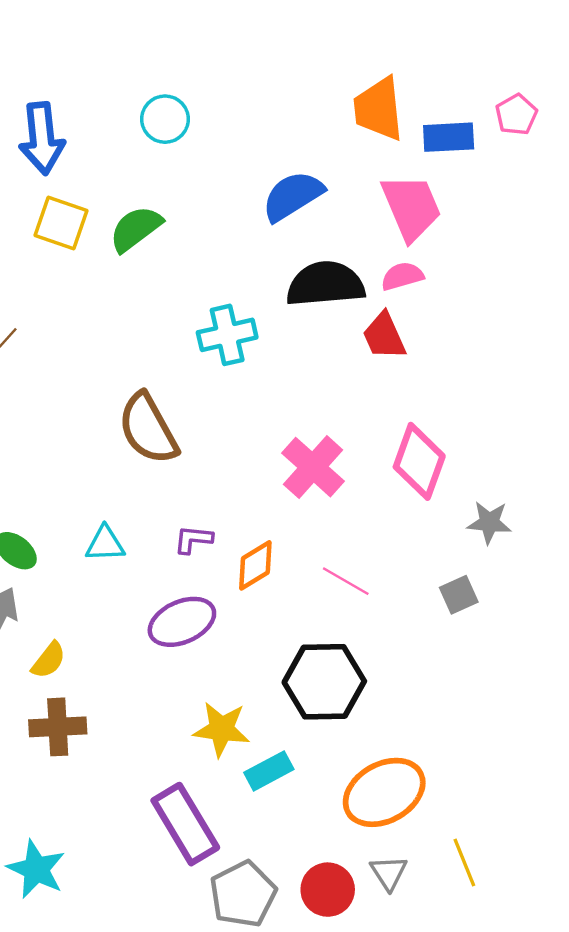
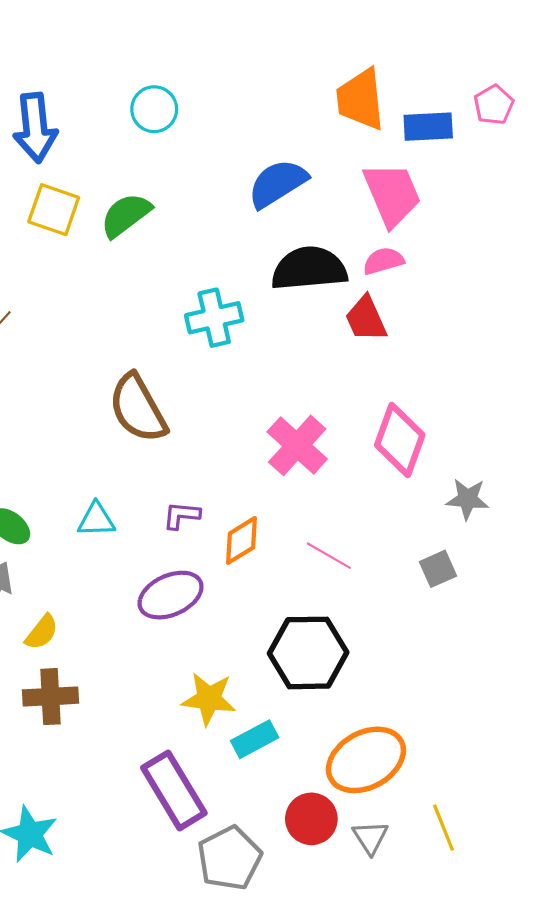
red circle: (328, 890) -> (311, 819), moved

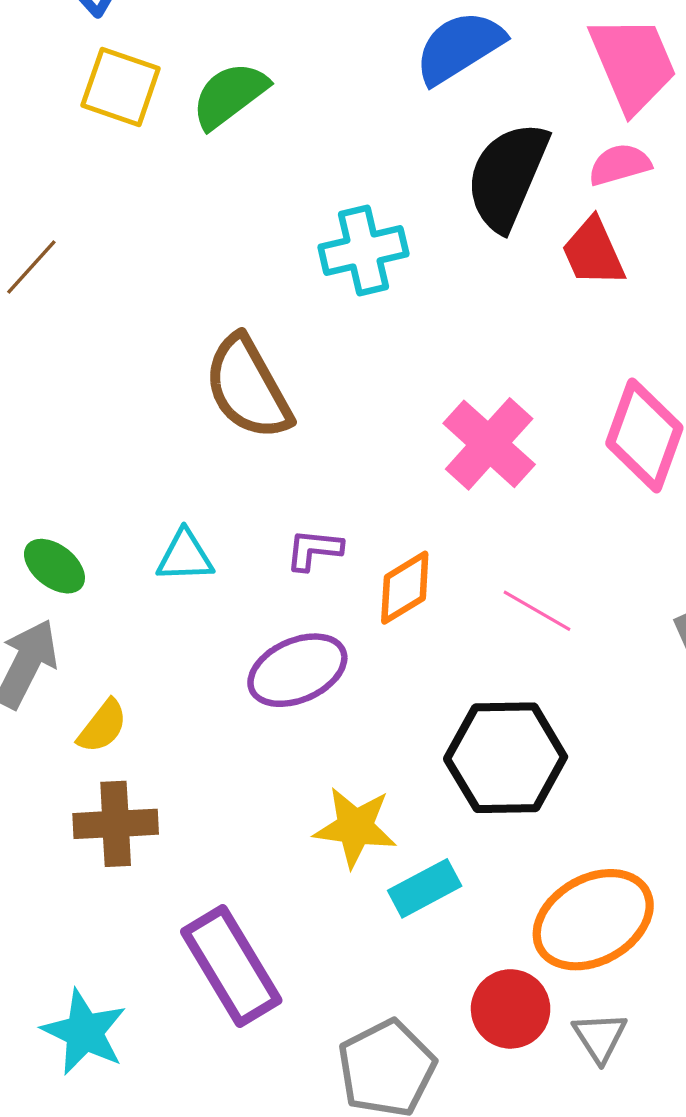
black semicircle: (309, 269) -> (507, 176), turned -62
purple rectangle: (174, 790) -> (231, 966), moved

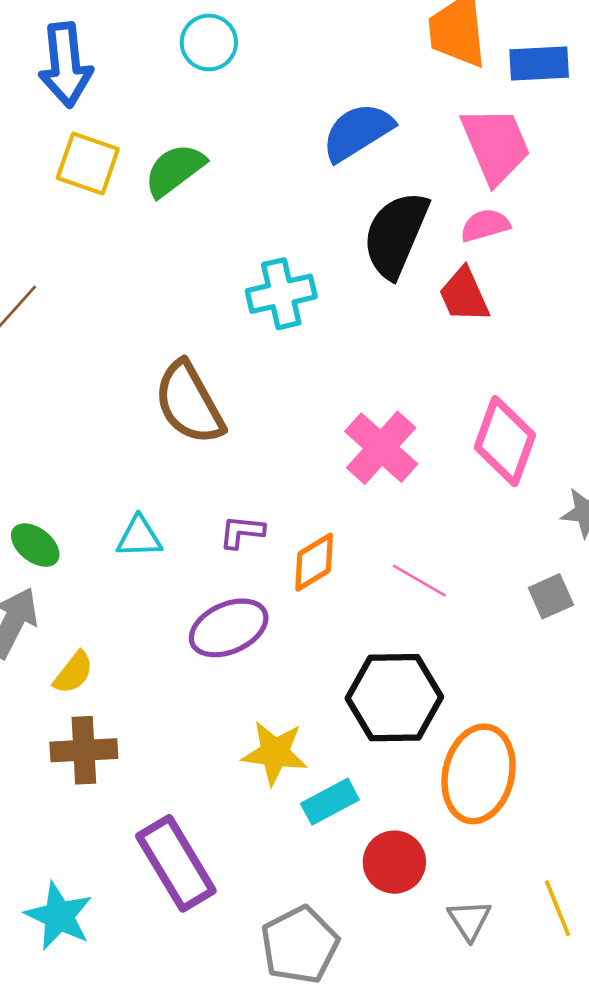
orange ellipse: (593, 920) -> (479, 774), moved, turned -48
red circle: (511, 1009) -> (394, 862), moved

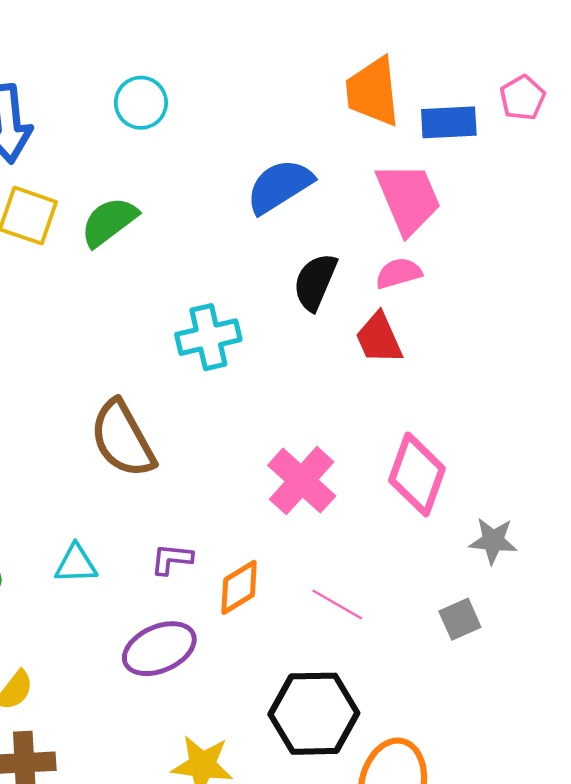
black semicircle: (396, 235) -> (315, 282), size x0.7

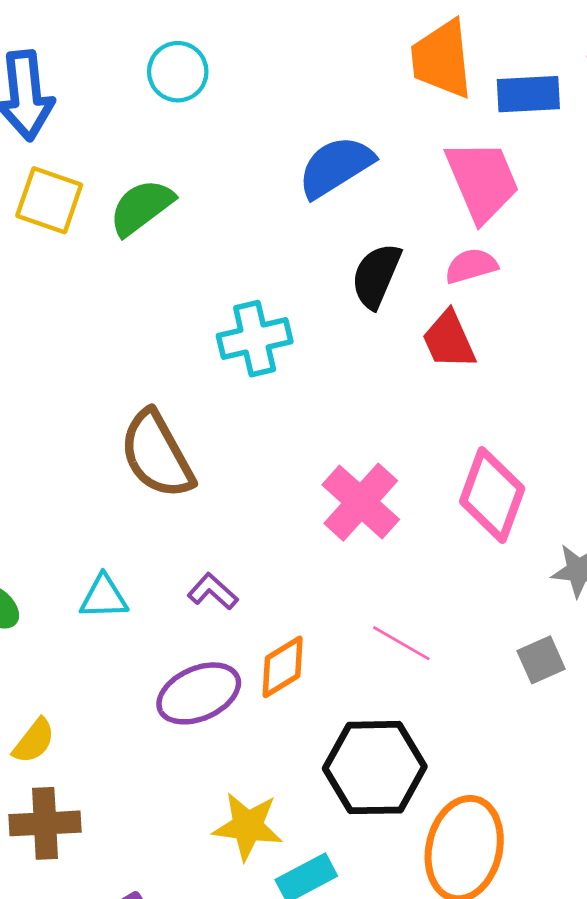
purple L-shape: (172, 559) -> (213, 591), turned 36
orange diamond: (239, 587) -> (283, 667), moved

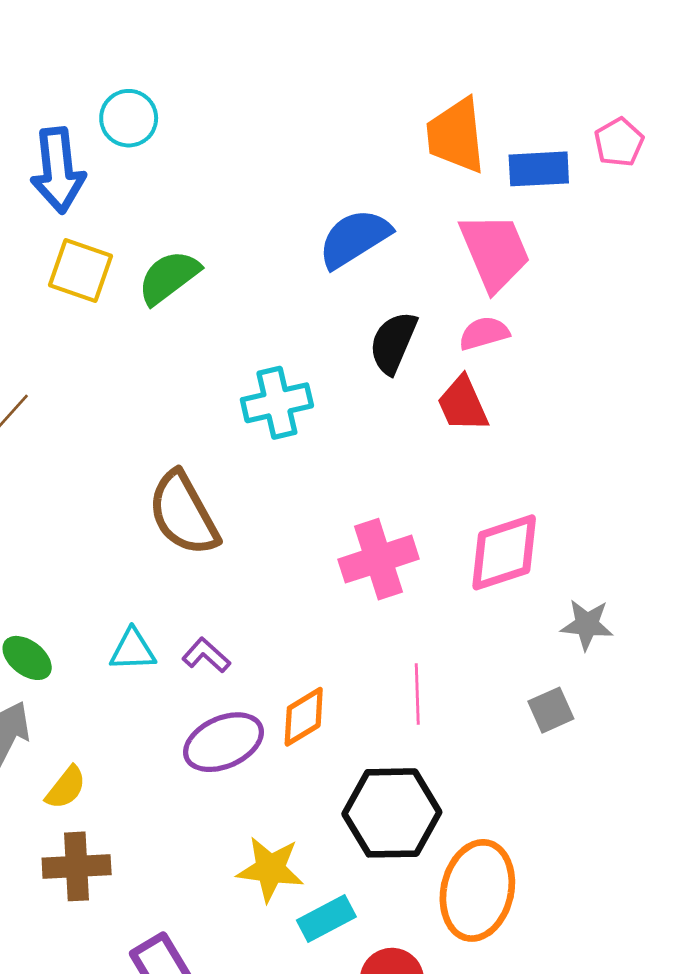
cyan circle: (178, 72) -> (129, 118), moved
pink diamond: (492, 495) -> (504, 552), turned 52
pink cross: (361, 502) -> (378, 559), turned 30
purple L-shape: (213, 591) -> (206, 655), moved
pink line: (401, 643) -> (417, 694), turned 58

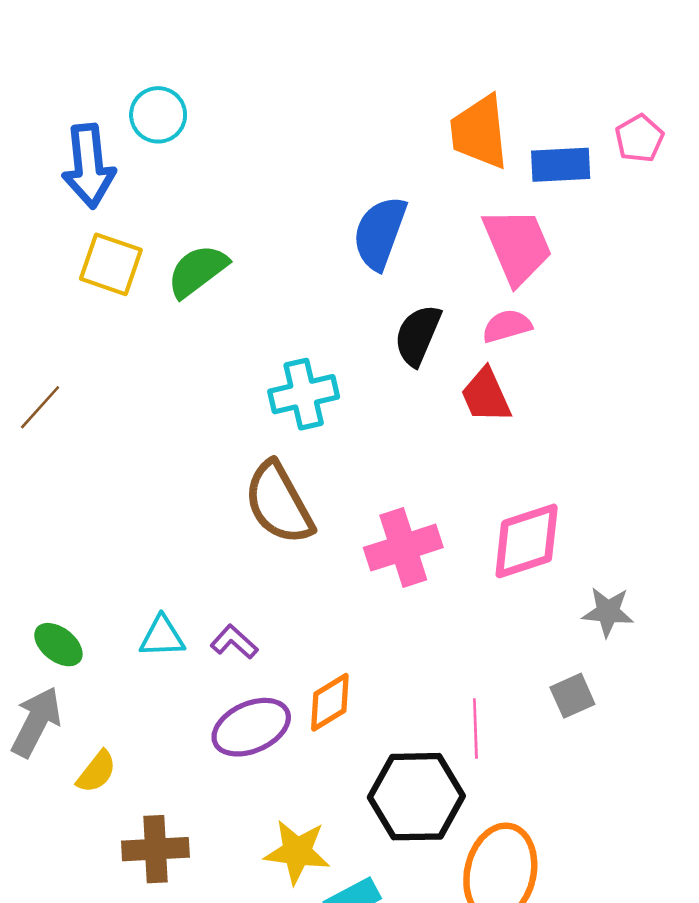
blue semicircle: (354, 238) -> (380, 233), turned -38
brown semicircle: (183, 514) -> (279, 503), moved
pink line: (417, 694) -> (475, 728), moved
brown cross: (77, 866) -> (155, 849), moved

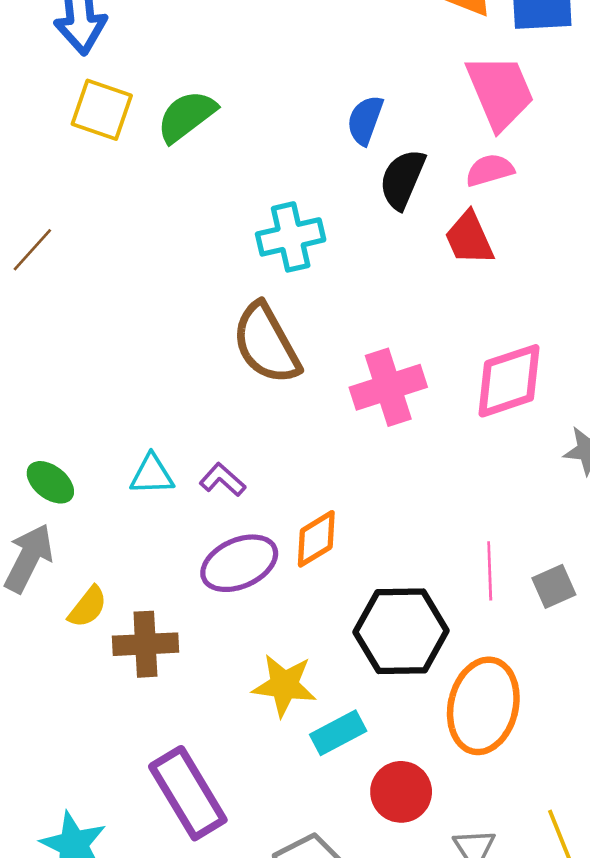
blue semicircle: (380, 233) -> (365, 120), moved, size x0.7
gray square: (572, 696) -> (554, 586), moved
pink line: (475, 728) -> (490, 571), moved
brown cross: (155, 849) -> (145, 644), moved

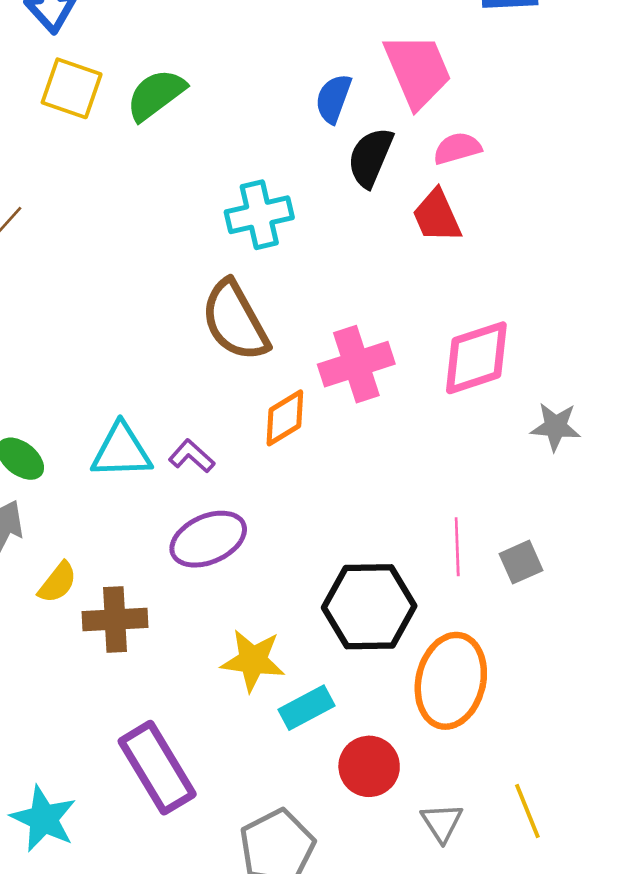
pink trapezoid: (500, 92) -> (418, 70), moved
cyan triangle: (152, 475) -> (121, 451), size x1.4
orange diamond: (316, 539) -> (285, 418), moved

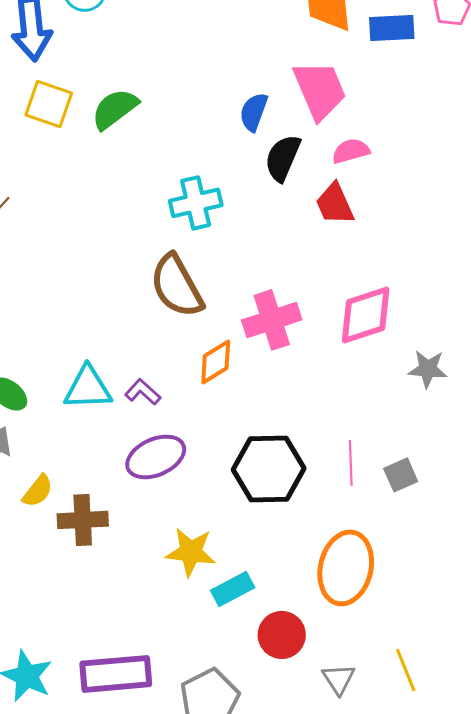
black hexagon: (369, 607) -> (269, 469), moved
purple rectangle: (157, 768) -> (116, 674), moved, turned -64

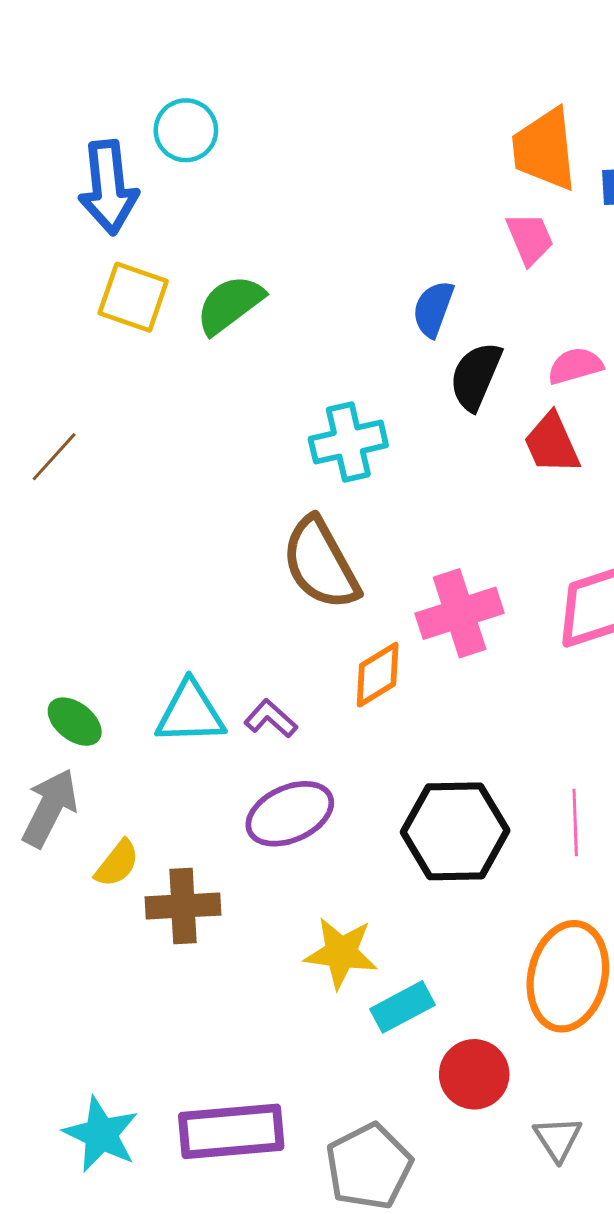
pink trapezoid: (320, 90) -> (530, 239), moved, size x0.6

